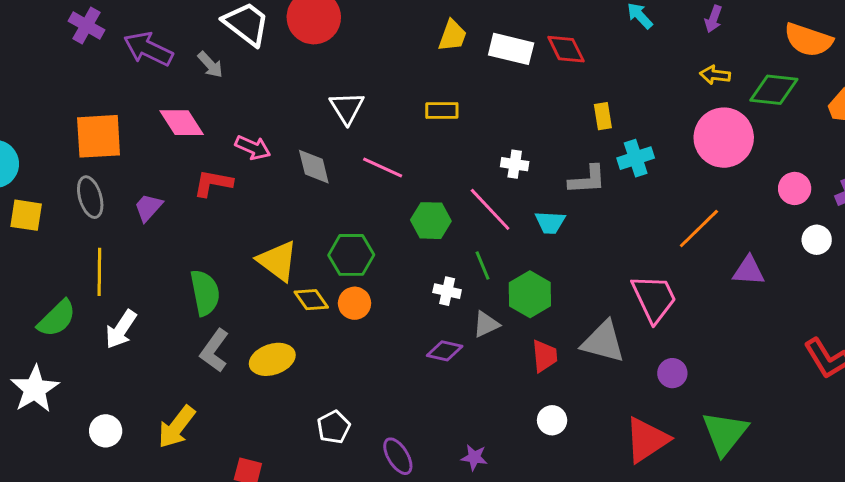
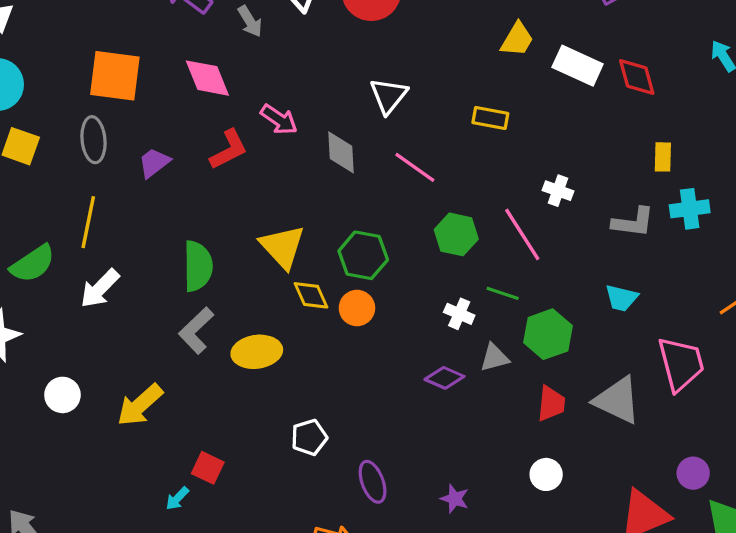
red L-shape: (213, 183) -> (229, 150), turned 132
cyan trapezoid: (550, 222) -> (621, 298), moved
green line: (482, 265) -> (503, 293), turned -60
purple circle: (672, 373) -> (693, 473), moved

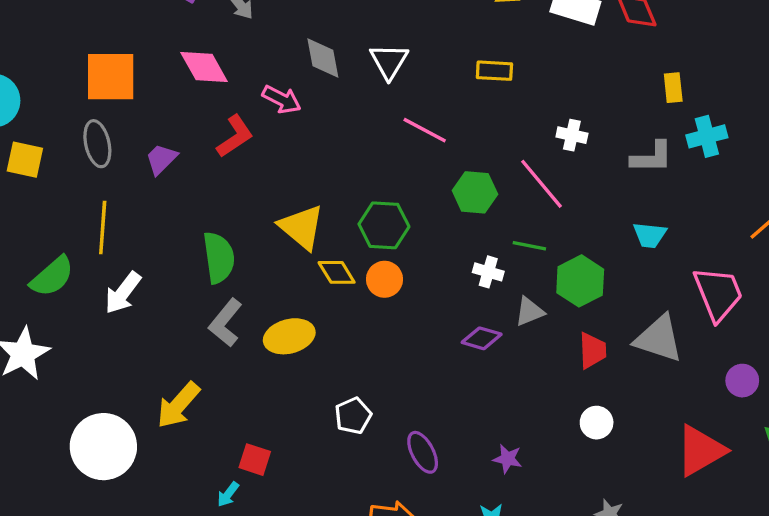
gray diamond: (341, 152) -> (323, 58), moved
white circle: (62, 395) -> (103, 447), moved, size x1.8
purple circle: (693, 473) -> (742, 381), moved

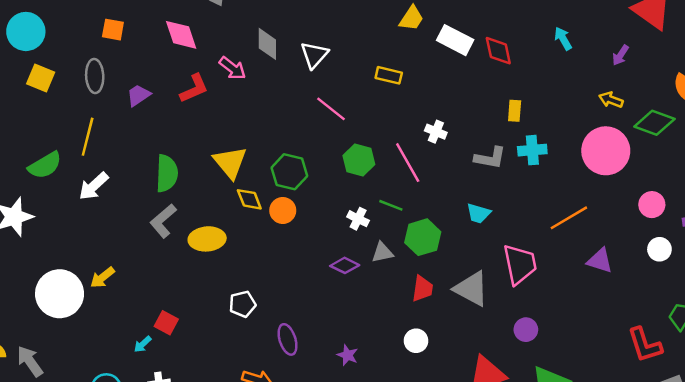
orange square: (111, 77) -> (113, 30), size x0.6
yellow arrow: (178, 405) -> (102, 277), moved, size x0.7

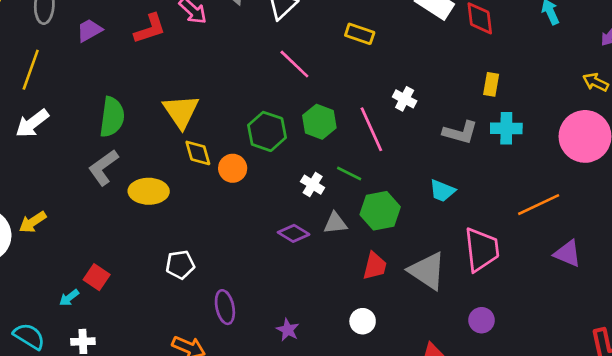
green hexagon: (289, 172) -> (267, 131), moved

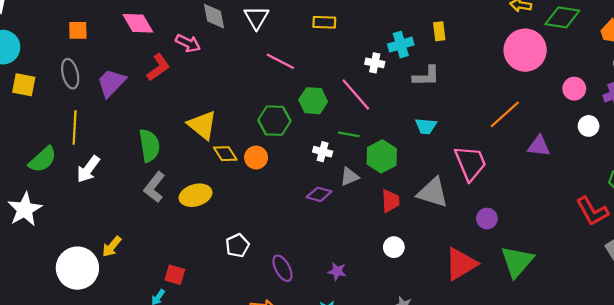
purple trapezoid: (89, 30) -> (111, 83), size x1.4
cyan cross: (506, 128) -> (401, 45), moved

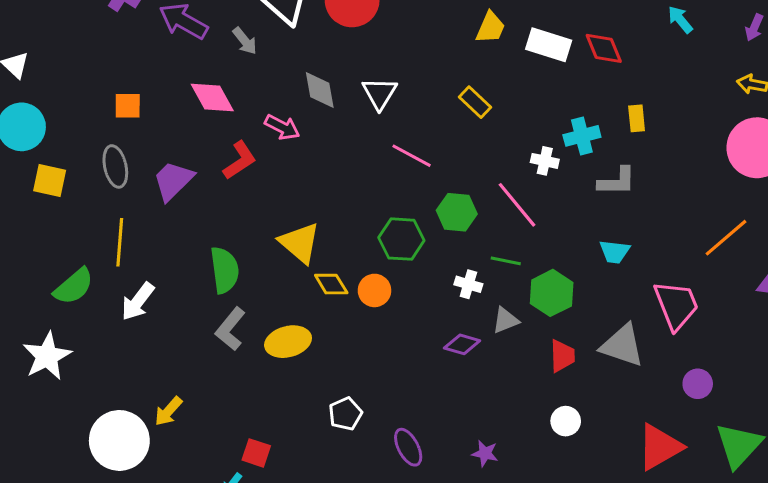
yellow rectangle: (324, 22) -> (475, 102), turned 40

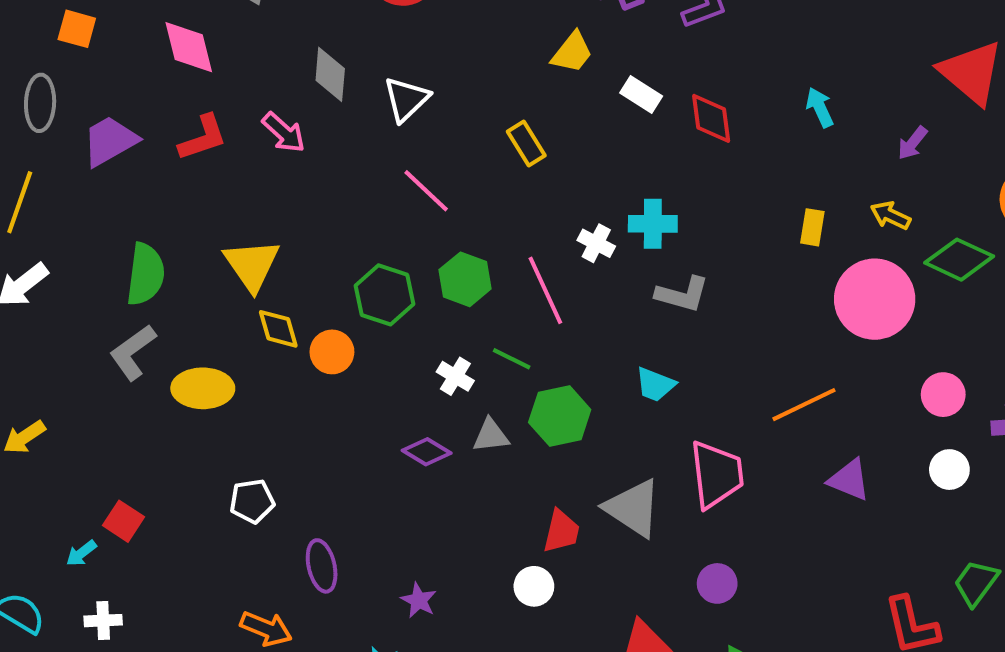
white rectangle: (549, 45) -> (641, 95), size x0.7
yellow rectangle: (637, 118) -> (812, 227), moved
pink arrow: (282, 127) -> (284, 133), moved
red trapezoid: (562, 356) -> (561, 531), moved

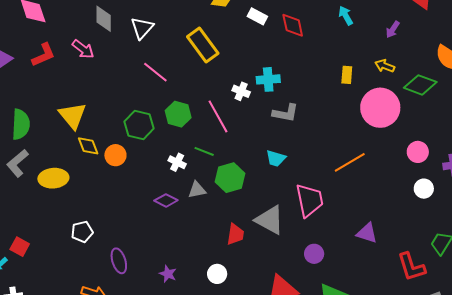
yellow rectangle: (526, 143) -> (203, 45), size x1.6
purple triangle: (849, 480) -> (367, 233), moved
white circle: (534, 586) -> (217, 274), moved

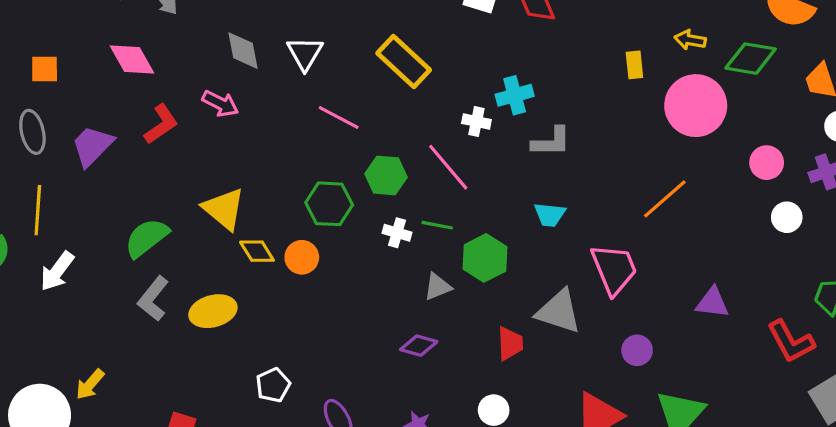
green semicircle: (21, 124) -> (147, 238), turned -120
white cross: (177, 162) -> (397, 233), moved
purple diamond: (166, 200) -> (419, 346), moved

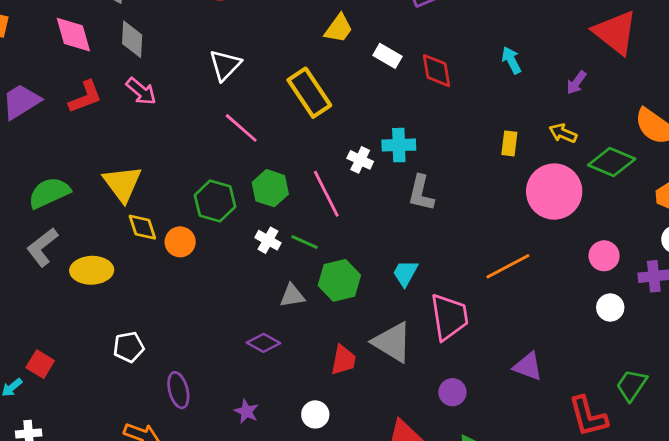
gray diamond: (243, 51) -> (132, 39), moved
gray L-shape: (551, 142) -> (421, 193), turned 90
cyan trapezoid: (550, 215) -> (405, 273), moved, turned 100

